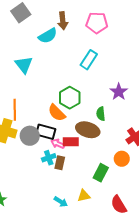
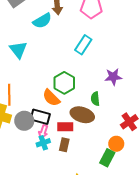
purple star: (119, 92) -> (113, 77), turned 30
pink arrow: (58, 144) -> (43, 132), moved, turned -96
brown rectangle: (60, 163) -> (64, 145), moved
green rectangle: (101, 173) -> (107, 158), moved

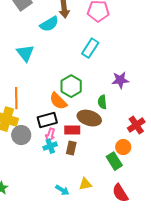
black rectangle: (40, 117) -> (47, 120), turned -30
gray circle: (24, 121) -> (21, 135), moved
green rectangle: (107, 158) -> (114, 161), turned -60

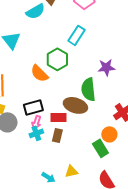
green hexagon: (71, 86) -> (57, 59), moved
orange semicircle: (58, 101) -> (39, 73), moved
green semicircle: (102, 102) -> (88, 89), size x1.6

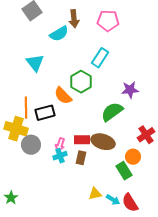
green semicircle: (88, 89) -> (112, 112), turned 60
brown ellipse: (75, 105) -> (103, 142), moved
black rectangle: (33, 107) -> (45, 113), moved
cyan arrow: (48, 177) -> (113, 200), moved

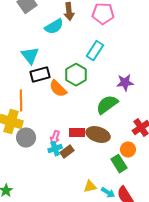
black rectangle: (45, 113) -> (40, 75), moved
brown rectangle: (81, 158) -> (67, 152), moved, turned 40

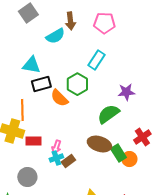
cyan triangle: (30, 56) -> (31, 65), turned -42
red rectangle: (77, 133) -> (33, 141), moved
gray circle: (26, 138) -> (27, 177), moved
green rectangle: (119, 164) -> (118, 153), moved

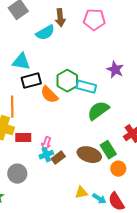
cyan rectangle: (96, 60) -> (86, 87), moved, turned 72
purple star: (126, 92) -> (115, 70), moved, turned 30
brown ellipse: (99, 144) -> (89, 155), moved
orange circle: (129, 159) -> (118, 169), moved

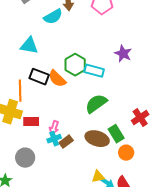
black rectangle: (31, 81) -> (39, 77), moved, turned 36
green semicircle: (98, 111) -> (96, 104), moved
yellow triangle: (81, 193) -> (98, 177), moved

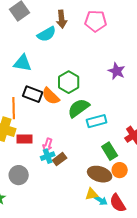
cyan rectangle: (94, 71) -> (97, 121), moved, turned -30
green semicircle: (96, 104) -> (79, 108), moved
brown ellipse: (97, 139) -> (100, 174), moved

